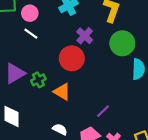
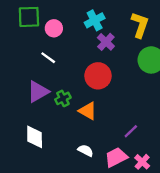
white line: (31, 34) -> (48, 58), moved
purple cross: (85, 36) -> (106, 42), moved

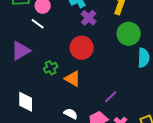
white line: (48, 58) -> (38, 24), moved
purple triangle: (38, 92) -> (21, 51), moved

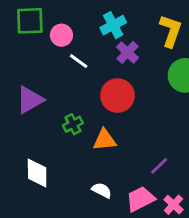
white line: (38, 24) -> (79, 61), moved
orange triangle: (73, 79) -> (105, 140), turned -36

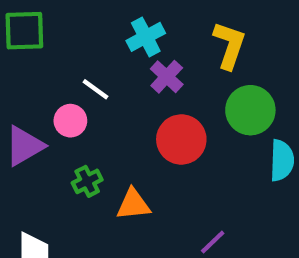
pink circle: (61, 35) -> (70, 121), moved
red circle: (117, 95) -> (181, 139), moved

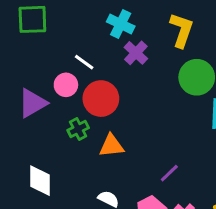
cyan cross: (146, 37) -> (121, 24), turned -36
red circle: (181, 139) -> (101, 99), moved

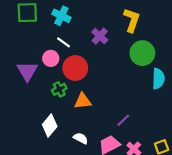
cyan cross: (121, 24) -> (61, 16), moved
purple triangle: (32, 103) -> (27, 71), turned -30
white diamond: (40, 181) -> (50, 126), moved, turned 40

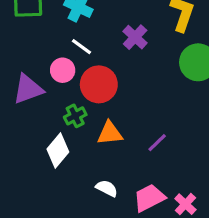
purple triangle: (27, 71) -> (28, 89), turned 40
purple line: (123, 120) -> (157, 143), moved
white diamond: (50, 126) -> (58, 151), moved

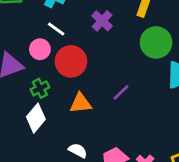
green cross: (75, 116) -> (40, 88), moved
purple line: (157, 143) -> (121, 92), moved

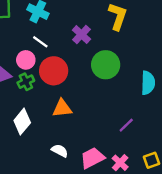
green circle: (156, 42) -> (106, 65), moved
green cross: (40, 88) -> (26, 82), moved
purple line: (121, 92) -> (126, 125), moved

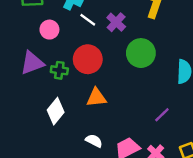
white line: (40, 42) -> (88, 20), moved
pink circle: (26, 60) -> (49, 30), moved
green cross: (26, 82) -> (59, 70), turned 35

